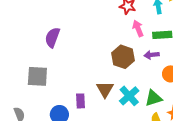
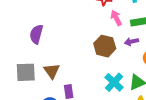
brown triangle: (105, 89) -> (52, 71), moved

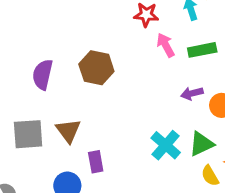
purple arrow: (131, 42) -> (192, 93), moved
brown hexagon: (105, 46) -> (96, 68), moved

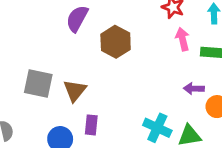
purple semicircle: (43, 74) -> (77, 19), moved
cyan cross: (166, 145) -> (157, 128), turned -32

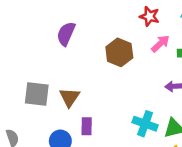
pink arrow: (183, 39) -> (160, 44), turned 66
brown hexagon: (116, 42) -> (119, 52), moved

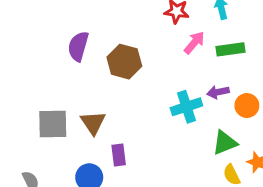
brown hexagon: (119, 52) -> (124, 62), moved
cyan cross: (145, 124) -> (186, 107), moved, turned -30

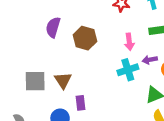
pink arrow: (194, 43) -> (129, 42), moved, turned 133

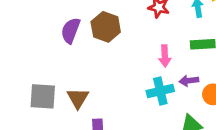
brown hexagon: (85, 38) -> (106, 27), moved

